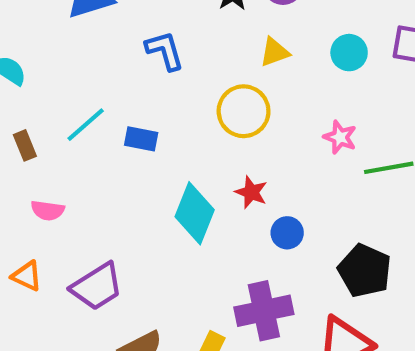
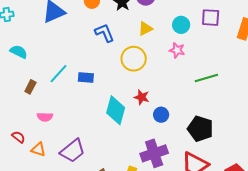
blue L-shape: (165, 51) -> (104, 33), moved
pink star: (340, 137) -> (177, 50), moved
brown rectangle: (25, 145) -> (30, 87), turned 56

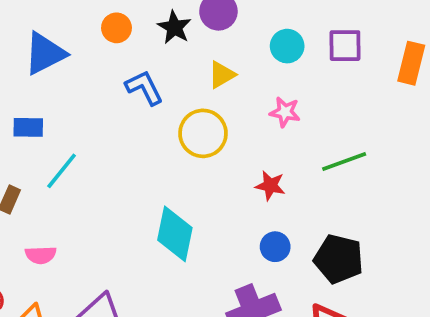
cyan circle: (181, 25) -> (287, 46), moved
blue rectangle: (86, 77) -> (28, 127), moved
red star: (142, 97) -> (270, 186), moved
blue circle: (161, 115) -> (275, 247), moved

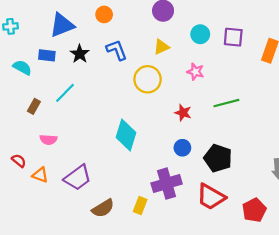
black star: (174, 27) -> (80, 54), moved
blue rectangle: (28, 127) -> (47, 55), moved

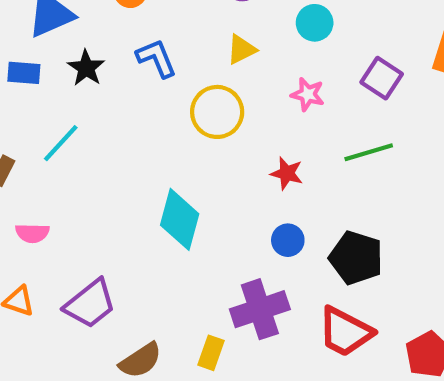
purple square: (233, 37) -> (382, 78), moved, turned 30

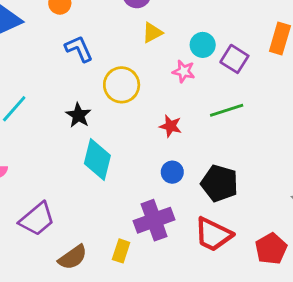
cyan circle: (315, 23) -> (203, 45), moved
yellow triangle: (241, 49) -> (152, 33), moved
black star: (86, 68) -> (78, 115), moved

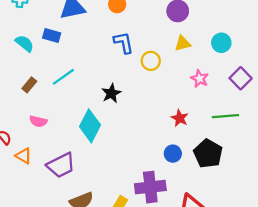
cyan circle: (203, 45) -> (221, 43), moved
yellow circle: (122, 85) -> (151, 61), moved, size x0.7
cyan diamond: (97, 160) -> (90, 126), moved
black pentagon: (220, 183) -> (208, 154), moved

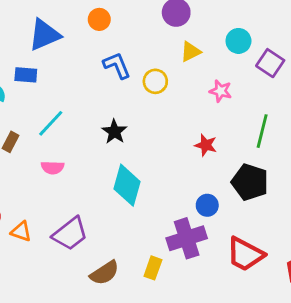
purple square: (241, 78) -> (270, 63), moved
green line: (225, 116) -> (262, 131), turned -60
pink semicircle: (38, 121) -> (52, 168), moved
cyan diamond: (90, 126) -> (127, 185), moved
blue circle: (173, 154) -> (207, 205), moved

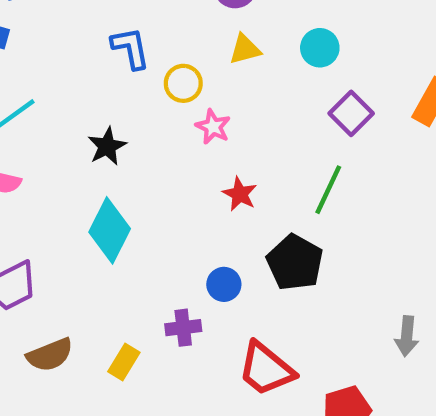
purple square: (270, 63) -> (351, 113), moved
pink star: (221, 91) -> (213, 127), moved
purple cross: (187, 238) -> (183, 328), size x0.6

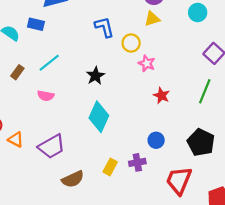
cyan circle: (320, 48) -> (198, 12), moved
yellow triangle: (245, 49) -> (152, 19), moved
black pentagon: (295, 263) -> (201, 142), moved
yellow rectangle: (124, 362) -> (110, 167), moved
red trapezoid: (266, 369) -> (179, 181), turned 76

